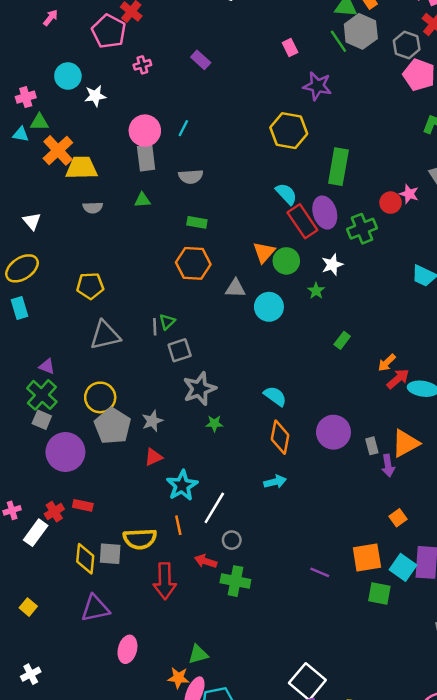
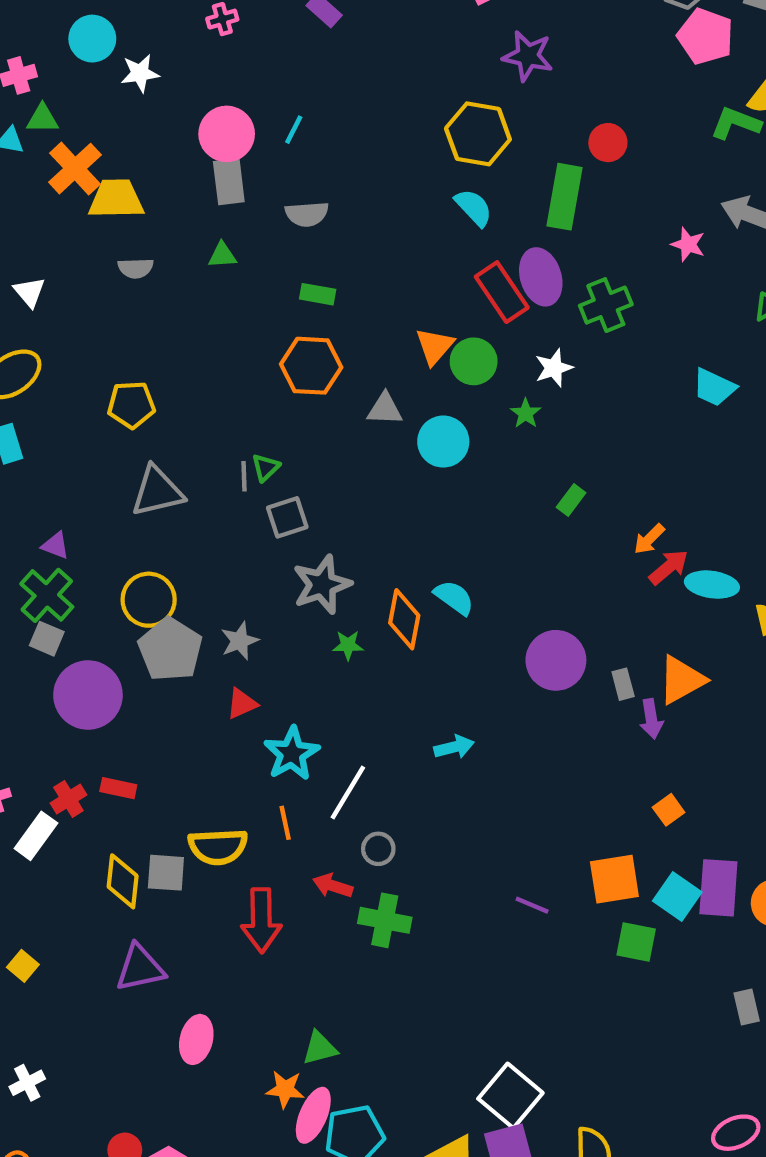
cyan semicircle: (286, 194) -> (474, 208), moved
red circle: (391, 203) -> (608, 143), moved
orange diamond: (280, 437) -> (404, 619), moved

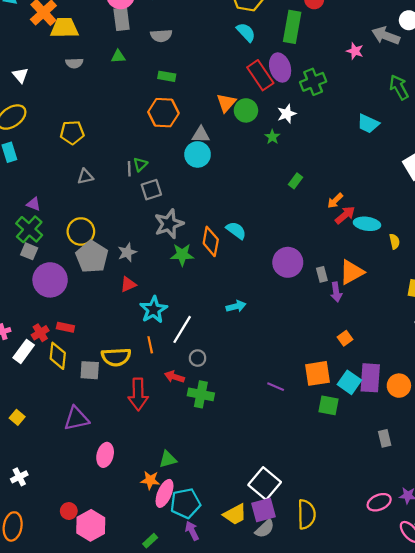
cyan circle: (443, 442) -> (198, 154), moved
gray triangle: (157, 491) -> (85, 176), size x0.6
green star: (348, 645) -> (182, 255), size x1.5
yellow diamond: (123, 881) -> (58, 356), moved

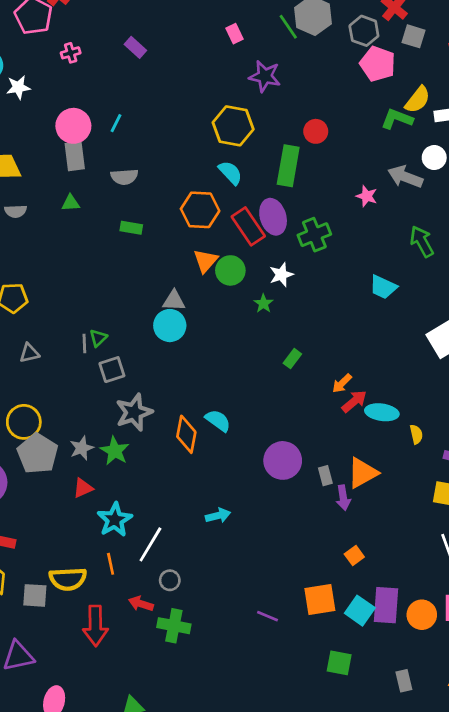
orange hexagon: (163, 113) -> (200, 210), moved
green star: (182, 255) -> (115, 451), moved, turned 30
green square: (328, 405) -> (339, 663), moved

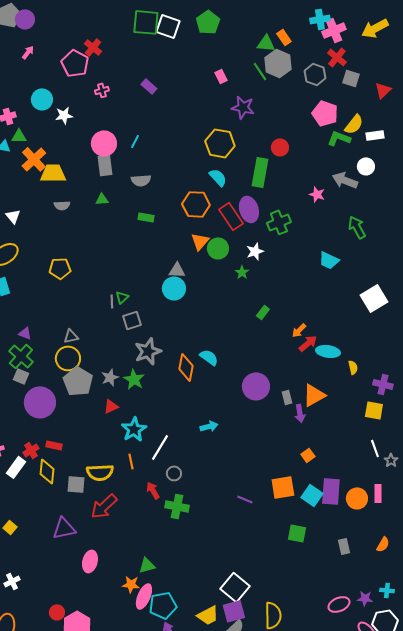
pink pentagon: (378, 64) -> (325, 113), moved
gray triangle: (29, 353) -> (71, 336), moved
red arrow: (141, 604) -> (153, 490), turned 42
red arrow: (95, 626) -> (104, 506), moved, turned 48

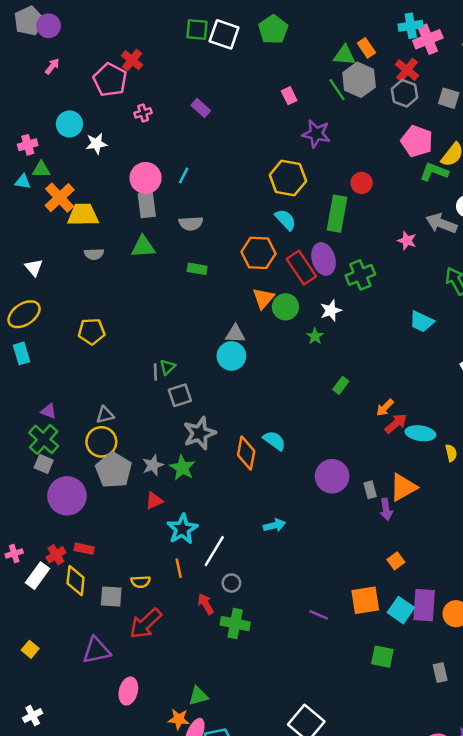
green square: (146, 22) -> (197, 29), size x0.7
red cross: (337, 57) -> (407, 70), moved
green triangle: (102, 199) -> (143, 247), size x1.5
yellow semicircle: (100, 472) -> (141, 582), size x0.6

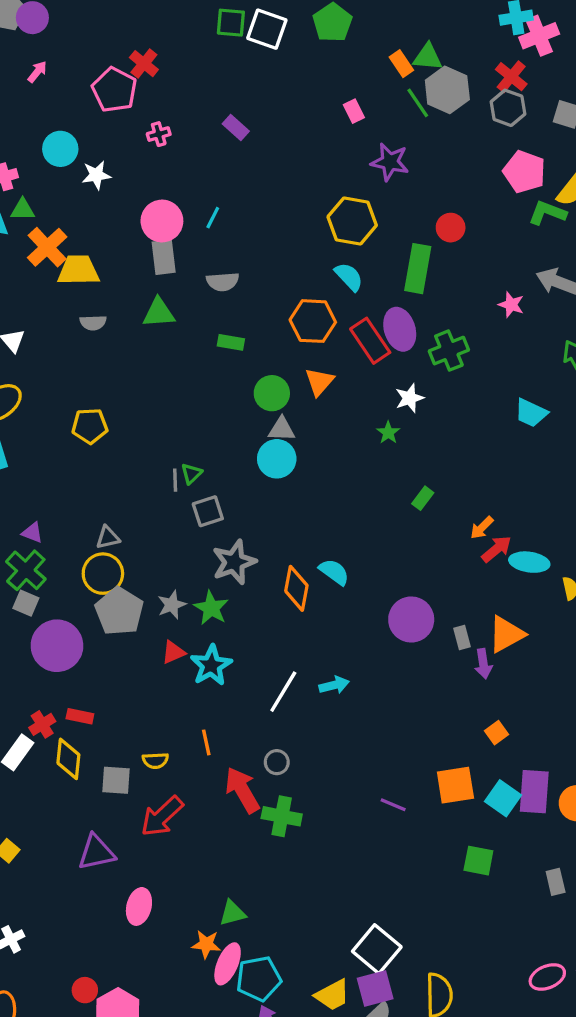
orange rectangle: (366, 48) -> (401, 64), moved
green circle: (285, 307) -> (272, 393), moved
cyan star: (182, 529) -> (211, 665), moved
white line: (214, 551) -> (283, 692), moved
red arrow: (206, 604) -> (242, 790), size x1.6

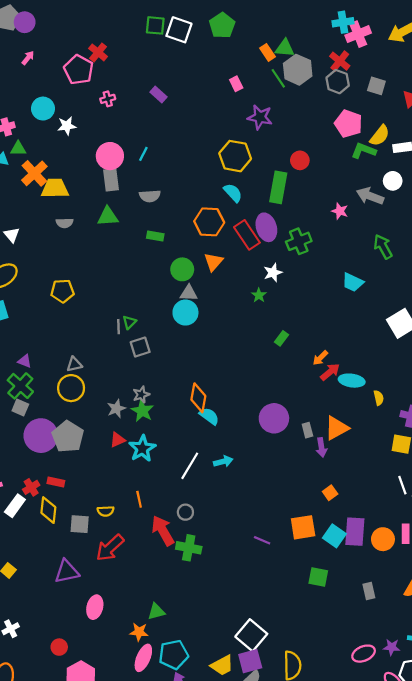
gray star: (234, 562) -> (141, 395), moved, size x0.6
cyan semicircle: (334, 572) -> (209, 416), moved
gray pentagon: (119, 611) -> (68, 437), moved
pink ellipse: (228, 964) -> (143, 658), moved
red circle: (85, 990) -> (59, 647), moved

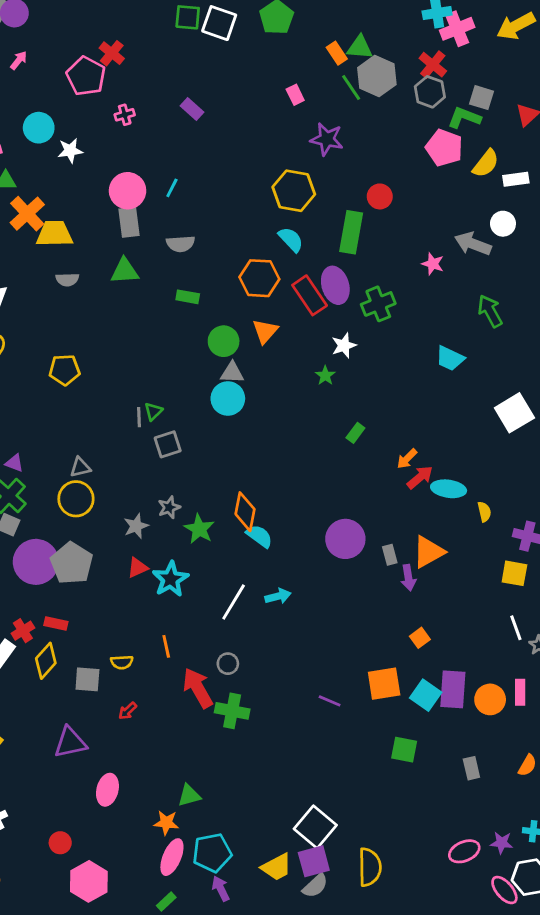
green L-shape: (364, 151) -> (464, 118), moved
green star: (142, 411) -> (199, 529), moved
yellow diamond: (48, 510) -> (46, 661), turned 36
red arrow: (110, 548) -> (128, 711), size x0.5

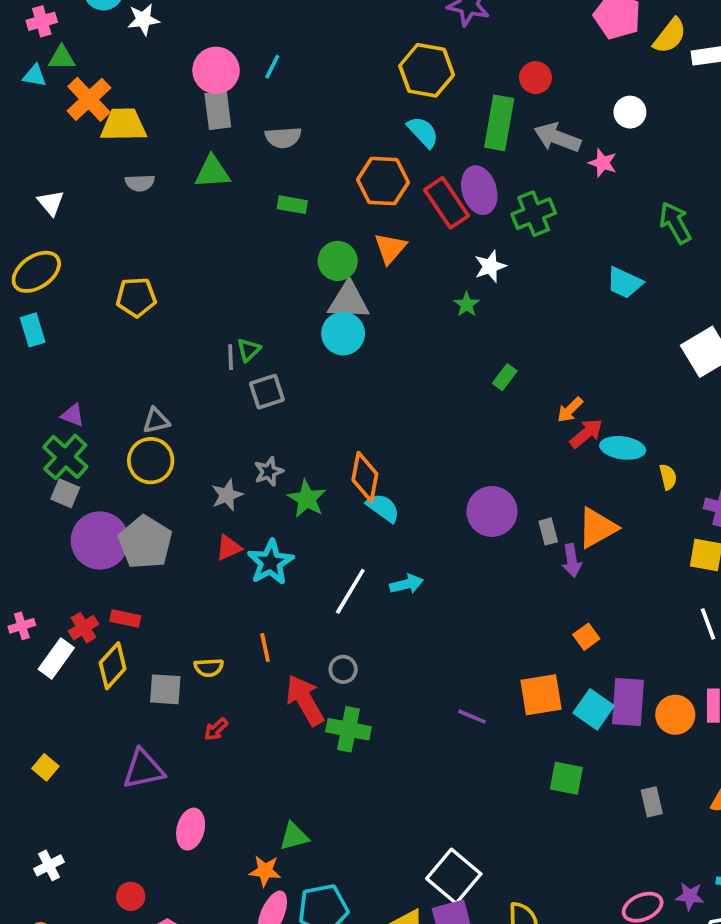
white circle: (503, 224) -> (630, 112), moved
gray arrow: (473, 244) -> (557, 137), moved
gray triangle: (232, 373) -> (349, 301), size x1.4

